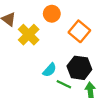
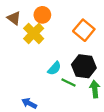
orange circle: (52, 14) -> (42, 15), moved

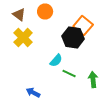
yellow cross: (34, 33) -> (23, 38), moved
black hexagon: (84, 66) -> (73, 38), moved

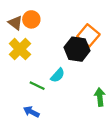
orange circle: (45, 12) -> (31, 19), moved
green line: (69, 74) -> (37, 86), moved

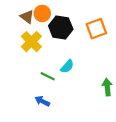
orange square: (88, 35) -> (96, 29), turned 30
black hexagon: (77, 49) -> (61, 28), moved

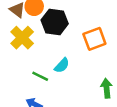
orange square: (96, 29) -> (94, 39), moved

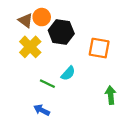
orange square: (94, 39) -> (99, 48), turned 30

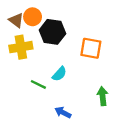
yellow cross: (30, 47) -> (21, 47), turned 35
blue arrow: (42, 110) -> (63, 112), moved

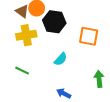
green line: (38, 84) -> (22, 71), moved

